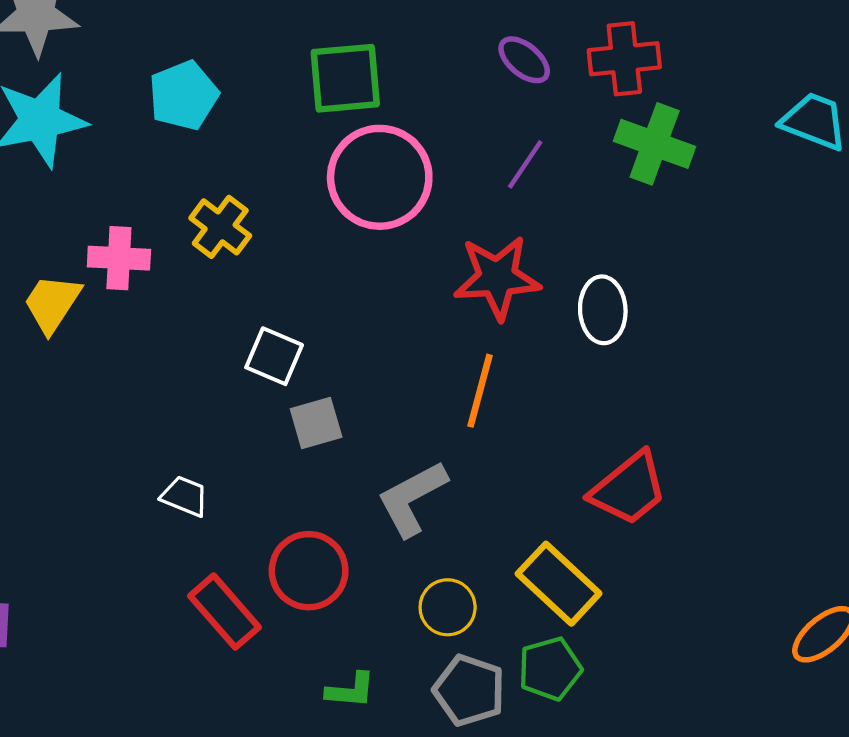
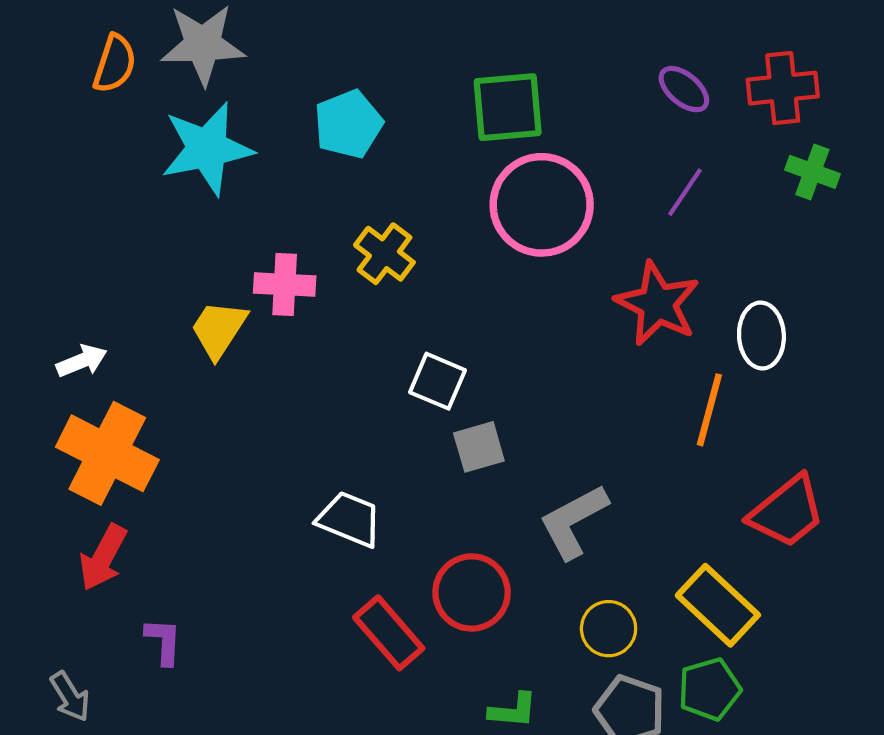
green cross: (655, 144) -> (812, 172), size x0.7
red star: (497, 278) -> (657, 304), turned 30
orange line: (480, 391) -> (709, 410), moved
white trapezoid: (185, 496) -> (349, 519), size x1.4

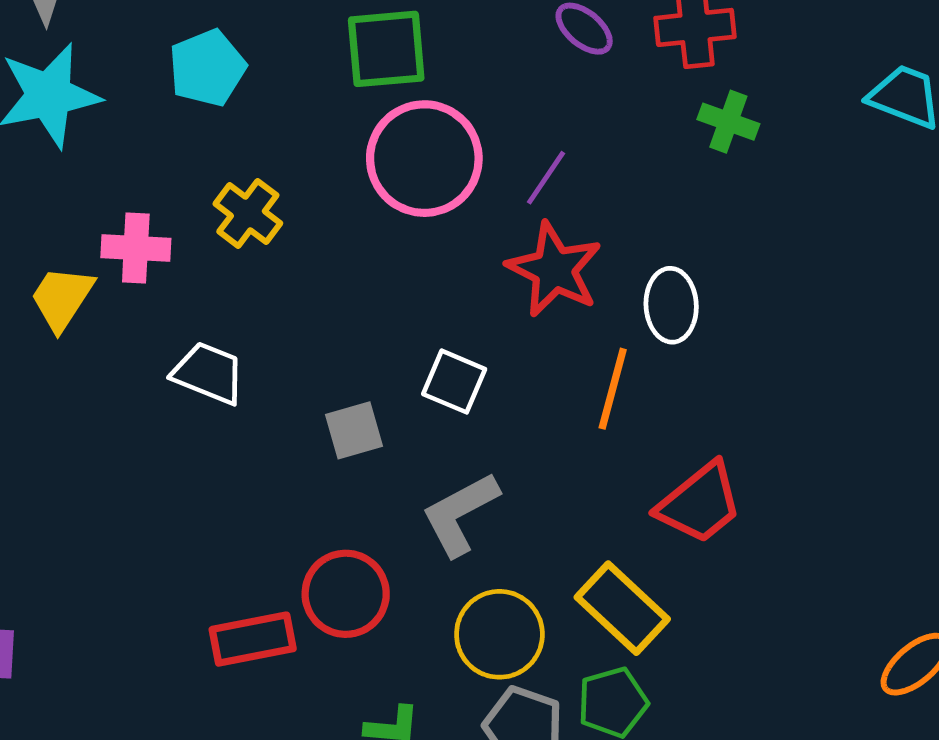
purple line: (685, 192) -> (546, 178), moved
white square: (438, 381) -> (454, 382), moved
white trapezoid: (349, 519) -> (209, 373), moved
yellow circle: (609, 629) -> (499, 634), size x1.4
red rectangle: (389, 633) -> (253, 639), turned -60

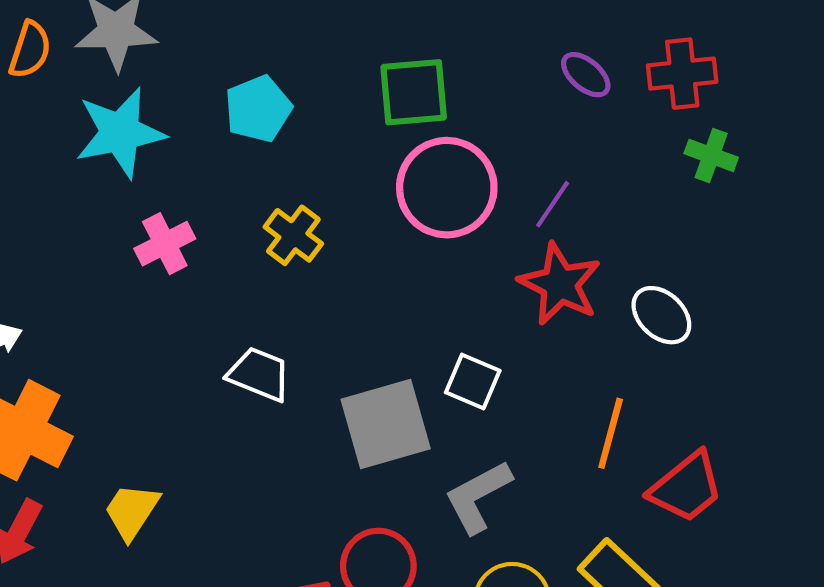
pink cross: (136, 248) -> (165, 244), moved, turned -30
yellow trapezoid: (62, 298) -> (132, 511), moved
white ellipse: (671, 305) -> (661, 315), turned -44
orange line: (613, 389) -> (611, 433), moved
gray square: (354, 430) -> (386, 424), size x1.8

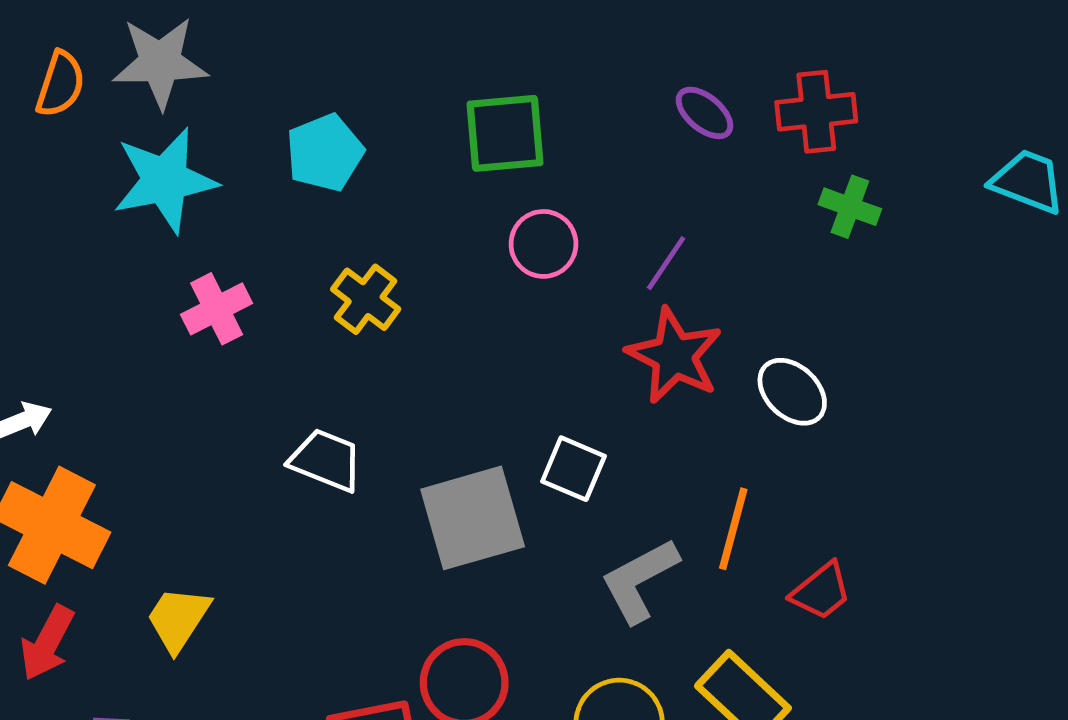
pink circle: (447, 188) -> (543, 244), size x0.6
red trapezoid: (686, 487) -> (821, 591), size x0.7
gray L-shape: (478, 497) -> (640, 580), moved

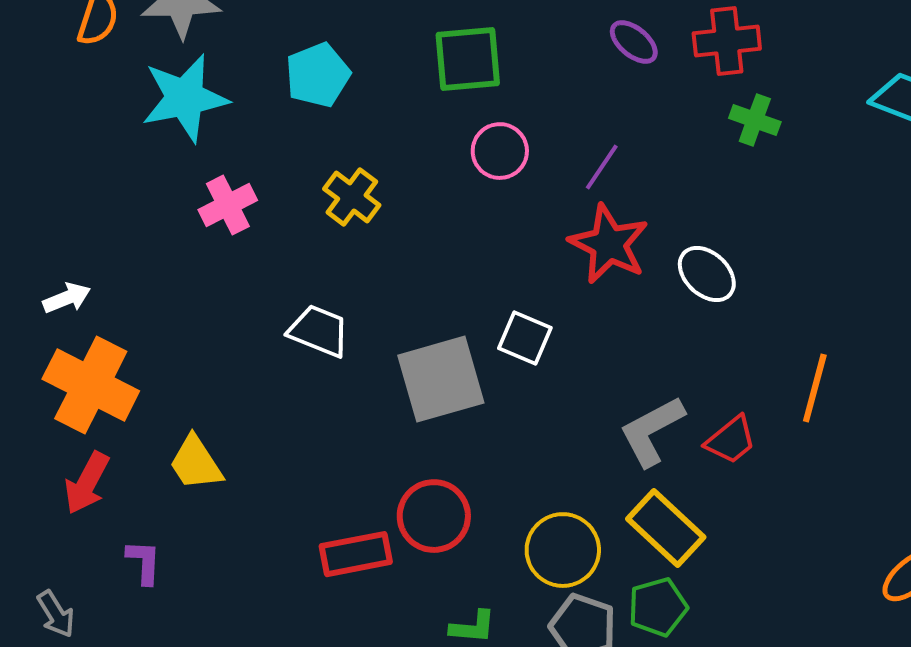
orange line: (733, 529) -> (815, 388), moved
gray L-shape: (640, 580) -> (652, 431), moved
yellow trapezoid: (178, 619) -> (196, 463), turned -66

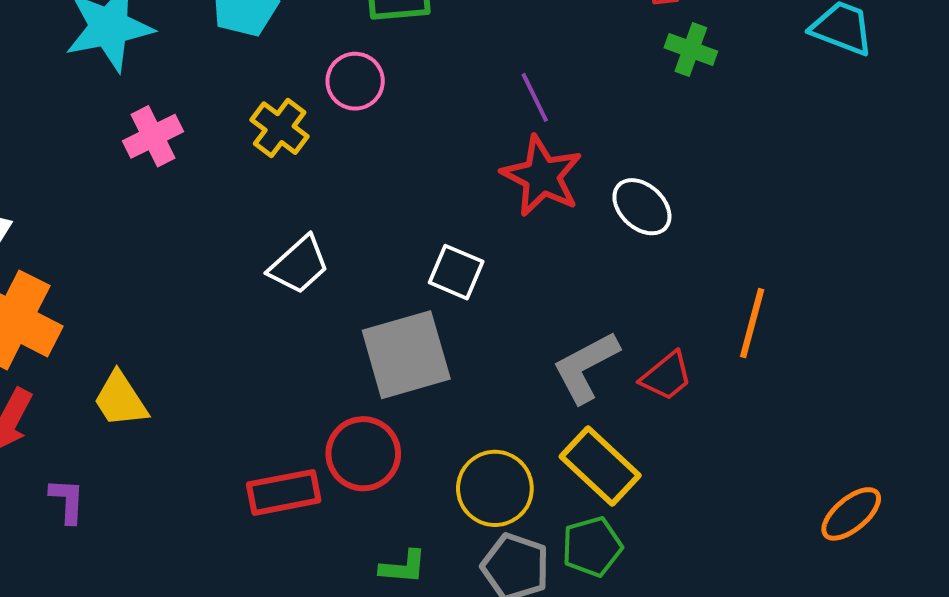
pink circle: (500, 151) -> (355, 81), moved
purple line: (602, 167) -> (535, 97), turned -60
white trapezoid: (319, 331) -> (299, 265), moved, turned 116
gray square: (441, 379) -> (406, 355), moved

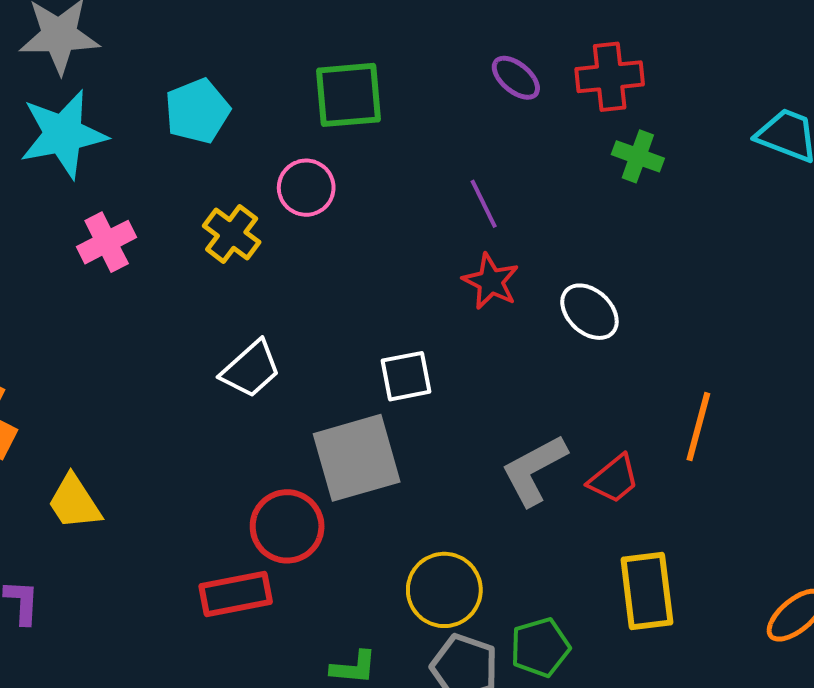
red star: (542, 176) -> (491, 281), size x0.7
white square: (456, 272) -> (406, 376), turned -34
red circle: (363, 454) -> (287, 526), moved
yellow rectangle: (600, 466) -> (647, 591), moved, turned 40

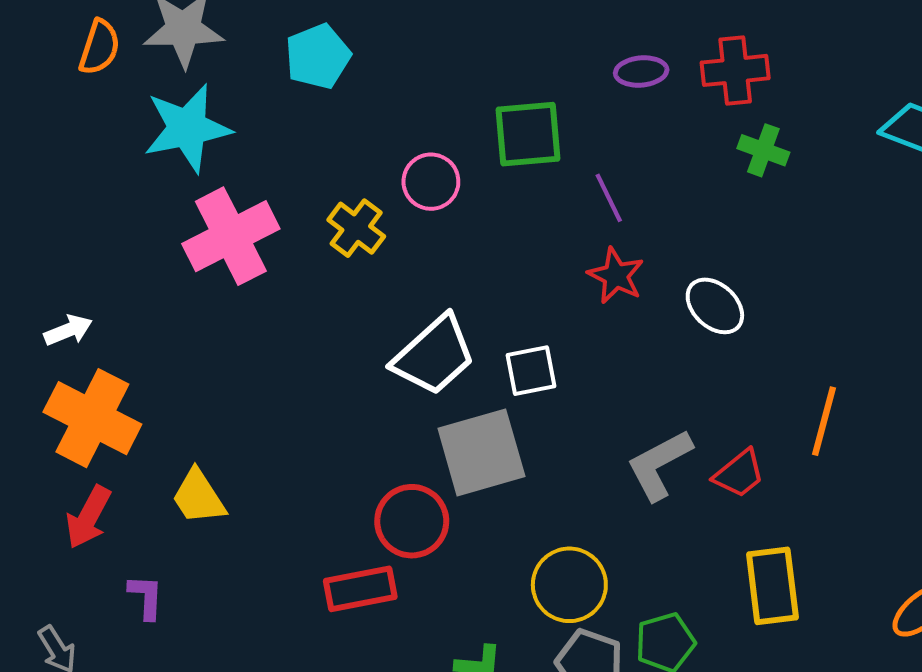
purple ellipse: (516, 78) -> (641, 71), turned -45
green square: (349, 95) -> (528, 134), moved
cyan pentagon: (197, 111) -> (318, 56), moved
pink cross: (107, 242) -> (231, 236), size x1.6
white trapezoid: (251, 369) -> (434, 355), moved, size x1.4

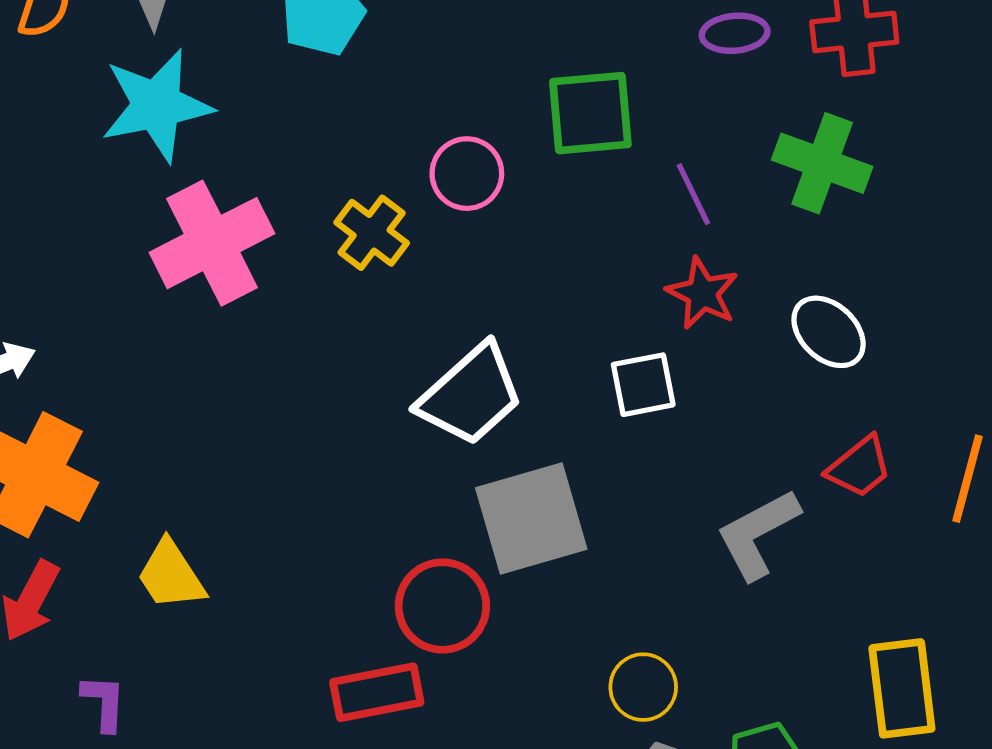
green cross: (763, 150) -> (822, 163), moved, size x1.5
white square: (531, 371) -> (643, 385), moved
red trapezoid: (739, 474) -> (859, 467), moved
yellow circle: (569, 585) -> (643, 687), size x0.7

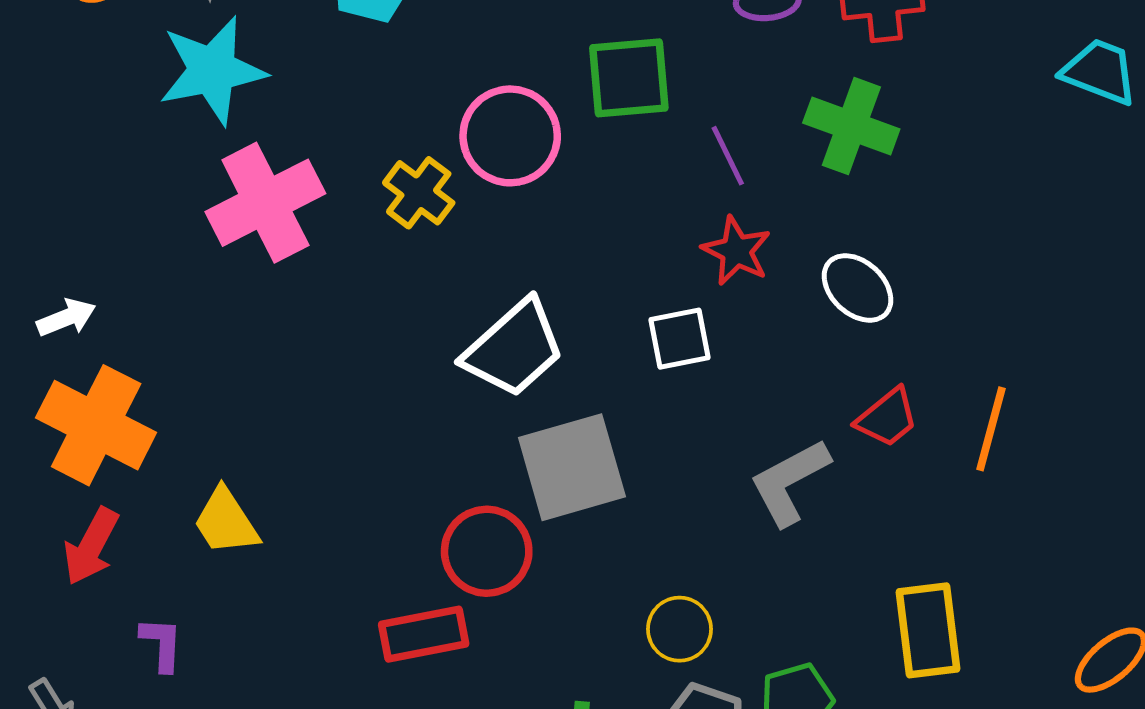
pink circle: (467, 174) -> (510, 136), size x1.4

